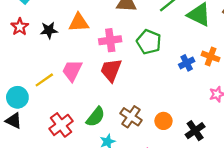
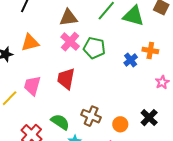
pink cross: (110, 40) -> (70, 42), moved, turned -30
green semicircle: (96, 117) -> (60, 122), turned -84
orange circle: (163, 121) -> (120, 124), moved

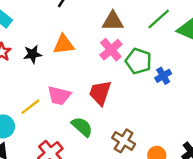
blue cross: (131, 60) -> (163, 76), moved
pink trapezoid: (32, 86) -> (59, 95), turned -100
green semicircle: (60, 122) -> (82, 127), moved

